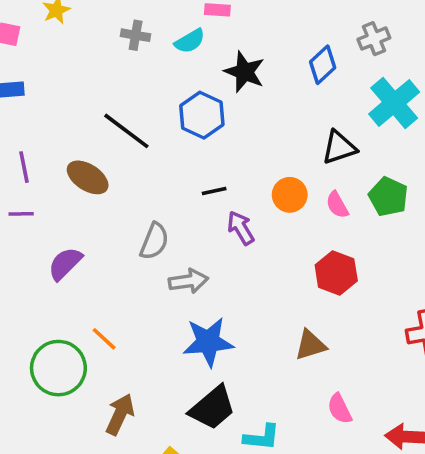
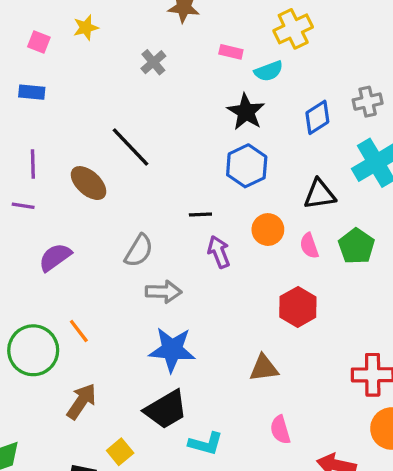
gray cross: (136, 35) -> (153, 62), turned 30
cyan semicircle: (190, 41) -> (269, 71), moved
blue hexagon: (202, 115) -> (247, 166), moved

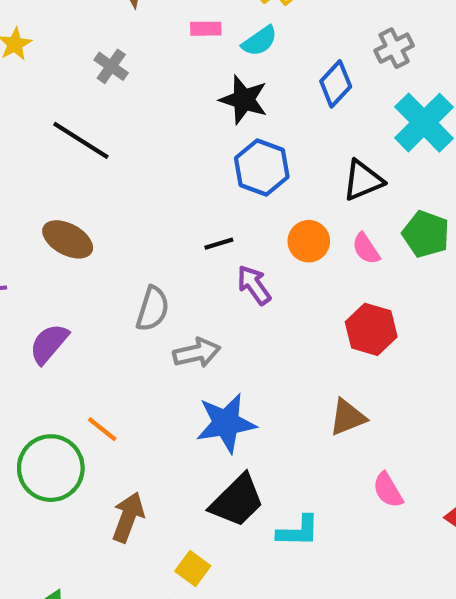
black line: (130, 147) -> (81, 140), moved

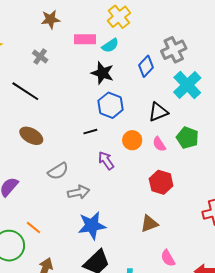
pink rectangle: (206, 29) -> (85, 39), size x1.5
gray cross: (394, 48) -> (174, 50), size x1.4
brown ellipse: (68, 239) -> (31, 136), moved
black line: (219, 244) -> (90, 132), moved
gray semicircle: (153, 309) -> (58, 171), turned 40

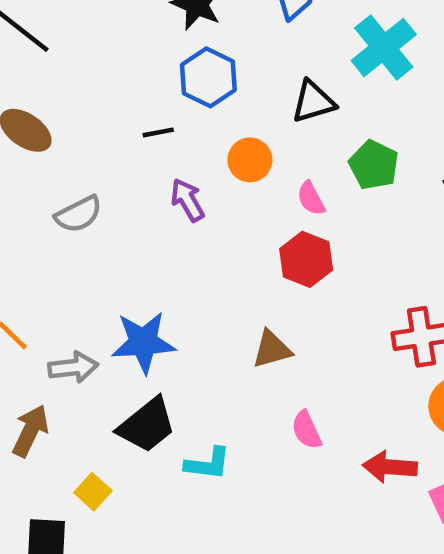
pink semicircle: (159, 144) -> (311, 198), moved
gray arrow: (79, 192) -> (73, 367), moved

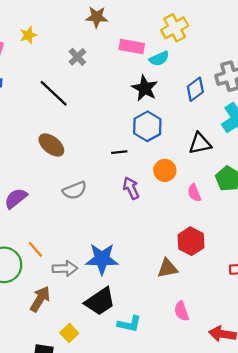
red hexagon: (306, 259) -> (191, 241), moved

